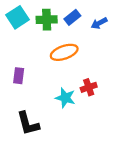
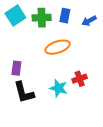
blue rectangle: (72, 17) -> (65, 16), turned -40
black L-shape: (28, 123) -> (24, 92), moved

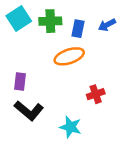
blue rectangle: (65, 16) -> (78, 29), moved
cyan star: (59, 88) -> (70, 127), moved
black L-shape: (24, 92) -> (29, 111), turned -35

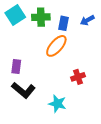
orange ellipse: (69, 56) -> (56, 46), turned -30

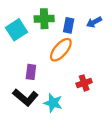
cyan square: (15, 15) -> (17, 30), moved
purple rectangle: (16, 67) -> (31, 72), moved
cyan star: (57, 104) -> (53, 103), moved

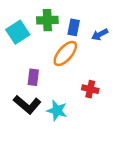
blue arrow: (94, 22) -> (100, 34), moved
red cross: (84, 83) -> (90, 89), turned 32

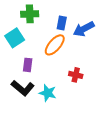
green cross: (47, 20) -> (30, 14), moved
cyan square: (18, 32) -> (15, 38), moved
blue arrow: (100, 34) -> (84, 29), size x1.5

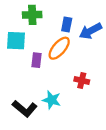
cyan square: (15, 38) -> (16, 41), turned 36
purple rectangle: (28, 65) -> (37, 60), moved
black L-shape: (23, 88) -> (25, 109), moved

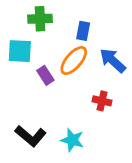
blue arrow: (90, 31) -> (113, 61), moved, turned 70
purple rectangle: (37, 60) -> (45, 75), turned -40
cyan star: (52, 100) -> (72, 140), moved

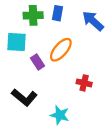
blue rectangle: (83, 31) -> (58, 13), moved
blue arrow: (113, 61) -> (93, 21), moved
black L-shape: (31, 136) -> (24, 97), moved

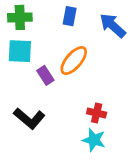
green cross: (33, 15) -> (20, 17), moved
red cross: (84, 83) -> (97, 113), moved
cyan star: (60, 115) -> (94, 140), moved

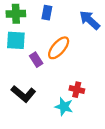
blue rectangle: (70, 16) -> (47, 13), moved
cyan star: (94, 140) -> (64, 107), moved

